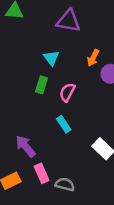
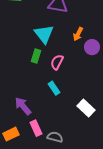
cyan triangle: (51, 58) -> (44, 34), size x1.5

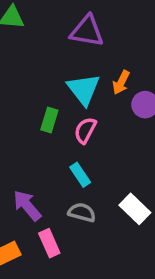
cyan triangle: (44, 34) -> (84, 89), moved
gray semicircle: (55, 137) -> (82, 212), moved

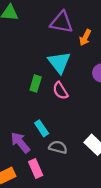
orange arrow: (121, 82) -> (85, 38), moved
pink semicircle: (85, 130) -> (60, 91), turned -60
cyan rectangle: (80, 175) -> (42, 128), moved

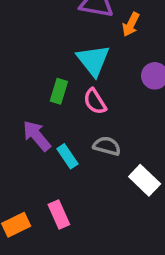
purple arrow: (20, 142) -> (37, 136), moved
gray semicircle: (58, 147) -> (107, 146), moved

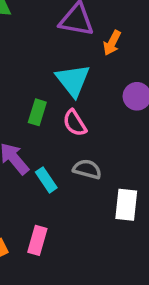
white rectangle: (145, 180) -> (126, 205), turned 52
pink rectangle: (59, 215) -> (37, 240), turned 40

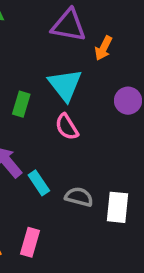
green rectangle: (37, 112) -> (21, 104), moved
gray semicircle: (87, 169) -> (79, 197), moved

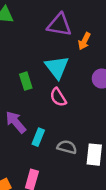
green rectangle: (21, 104) -> (26, 81), turned -35
cyan rectangle: (39, 183) -> (38, 137), turned 56

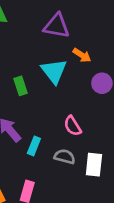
orange arrow: (84, 41) -> (82, 55), moved, turned -84
pink semicircle: (58, 97) -> (73, 126), moved

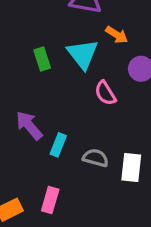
green rectangle: (21, 86) -> (42, 59), moved
pink semicircle: (73, 126) -> (105, 93), moved

